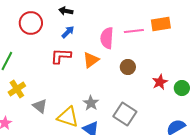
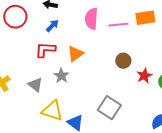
pink semicircle: (107, 38) -> (91, 19), moved
brown circle: (128, 67) -> (123, 61), moved
gray star: (91, 103) -> (61, 76), moved
gray triangle: (40, 106) -> (35, 85), moved

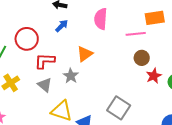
red circle: (15, 17) -> (27, 39), moved
pink line: (118, 25) -> (136, 34), moved
red L-shape: (45, 50) -> (45, 61), moved
brown circle: (123, 61) -> (142, 58), moved

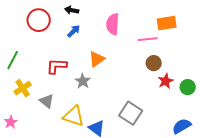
red circle: (27, 39) -> (39, 20), moved
gray triangle: (45, 85) -> (47, 101), moved

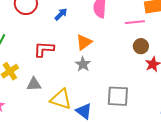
gray star: (83, 81) -> (83, 64), moved
gray triangle: (47, 101) -> (34, 84), turned -42
gray square: (131, 113) -> (118, 96), turned -30

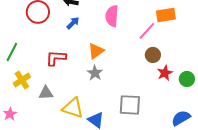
pink line: (135, 22) -> (147, 31), turned -42

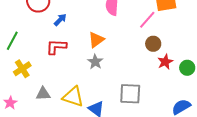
blue arrow: (73, 23) -> (60, 20), moved
gray triangle: (46, 93) -> (43, 94), moved

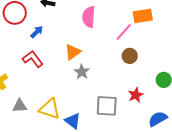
red L-shape: (56, 47) -> (33, 59), turned 50
gray star: (95, 62) -> (82, 72), moved
red star: (165, 62) -> (136, 95), moved

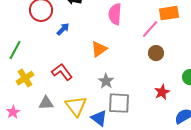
red L-shape: (33, 59) -> (62, 72), moved
gray star: (82, 72) -> (106, 81), moved
gray square: (107, 106) -> (119, 103), moved
yellow triangle: (50, 109) -> (76, 106), turned 35

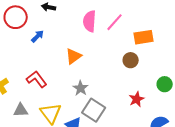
orange rectangle: (169, 13) -> (144, 37), moved
pink line: (150, 29) -> (115, 22), moved
gray square: (119, 103) -> (94, 110), turned 30

